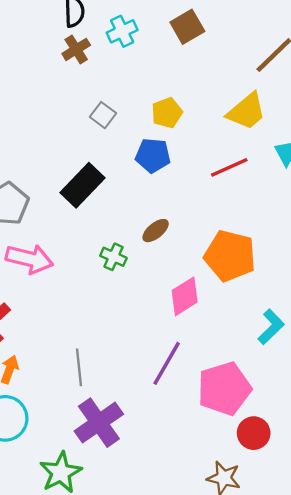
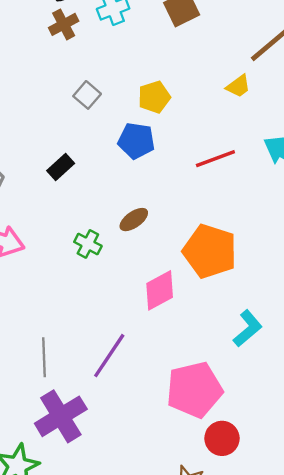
yellow trapezoid: (246, 111) -> (238, 86), moved, size x0.6
black rectangle: (83, 185) -> (61, 167), size x0.6
purple line: (167, 363) -> (109, 356), moved

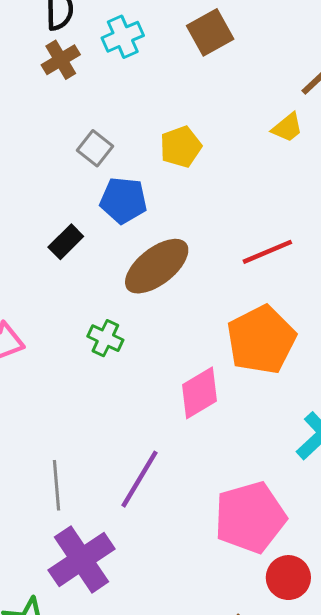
blue pentagon: (136, 141) -> (123, 200), moved
red line: (215, 159) -> (267, 252), moved
brown ellipse: (134, 220) -> (157, 266), moved, size x1.8
orange pentagon: (210, 251) -> (261, 340), turned 30

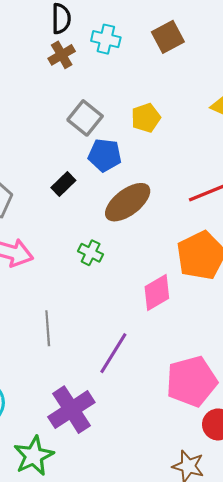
cyan cross: (123, 37) -> (106, 39), turned 36
gray square: (95, 148) -> (85, 118), size x1.4
gray line: (57, 485) -> (48, 328), moved

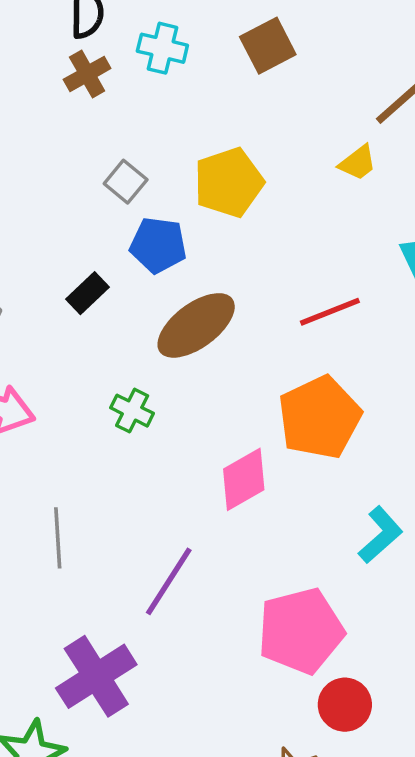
gray square: (85, 118) -> (126, 182), size x0.7
yellow pentagon: (146, 118) -> (229, 182), size x1.4

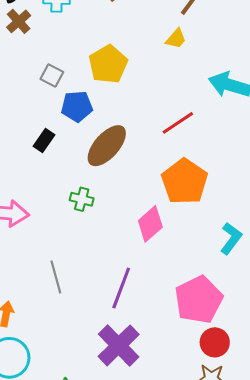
purple cross: (96, 676) -> (119, 345), moved
red circle: (345, 705) -> (215, 342), moved

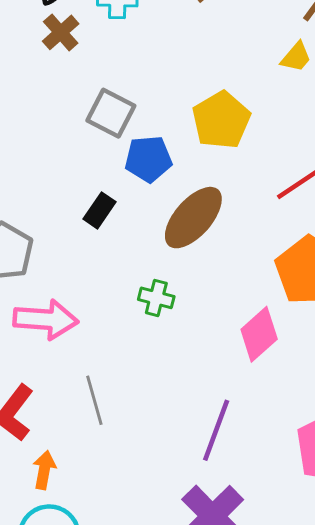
yellow pentagon: (108, 64) -> (221, 120), moved
gray square: (52, 76) -> (111, 113), size x1.4
gray line: (56, 277) -> (94, 400), moved

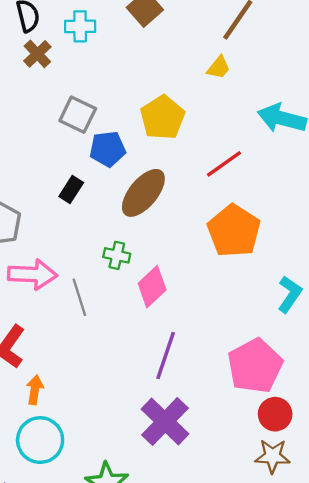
pink diamond: (259, 334) -> (152, 287), moved
gray line: (94, 400) -> (79, 297), moved

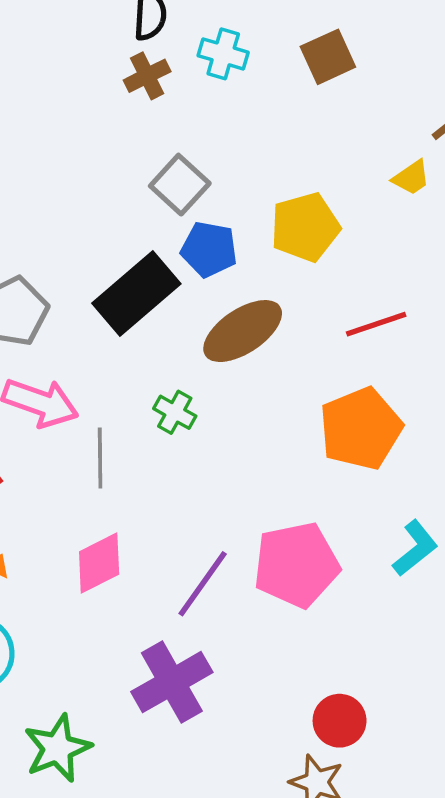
black rectangle: (71, 190) -> (136, 293), size x2.0
pink diamond: (152, 287) -> (99, 563), moved
pink pentagon: (255, 366) -> (296, 565), moved

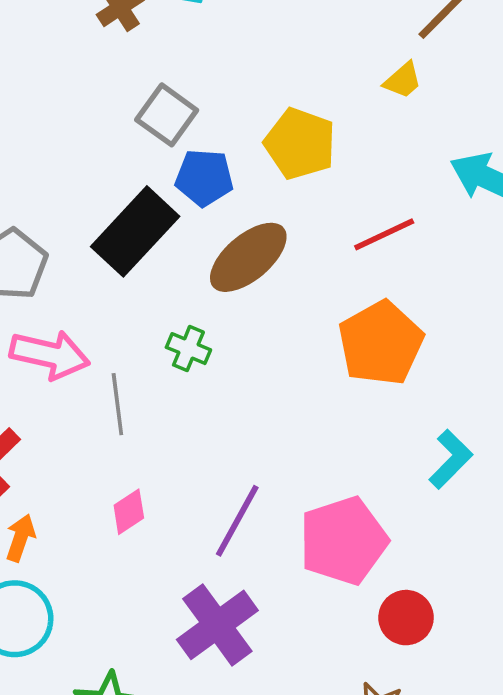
yellow pentagon: (305, 227) -> (300, 144), turned -30
pink diamond: (99, 563) -> (129, 512), size x0.7
pink pentagon: (296, 565) -> (343, 541), moved
red circle: (340, 721) -> (406, 618), moved

